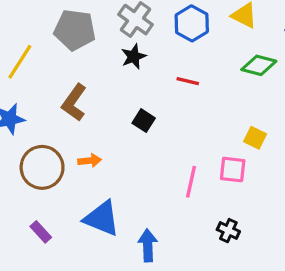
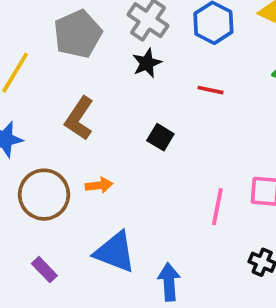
gray pentagon: (75, 30) -> (78, 34), turned -30

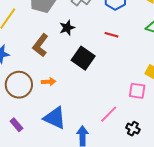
black star: (147, 63) -> (67, 28), moved
black square: (160, 137) -> (83, 58), size x1.6
pink line: (217, 207) -> (109, 114), moved, turned 30

